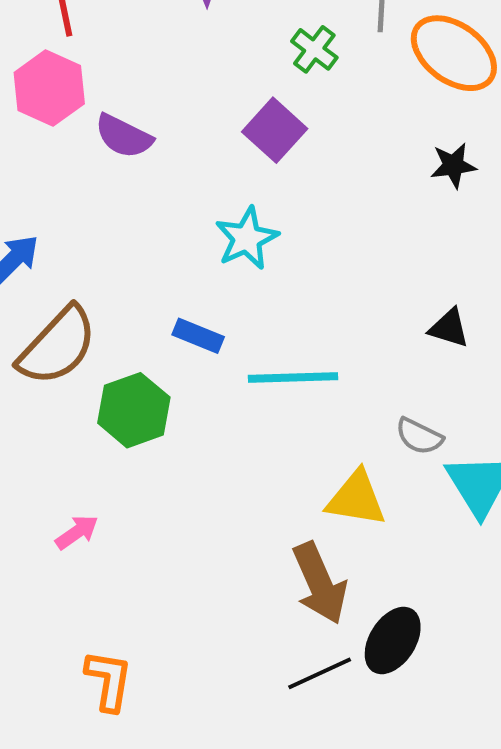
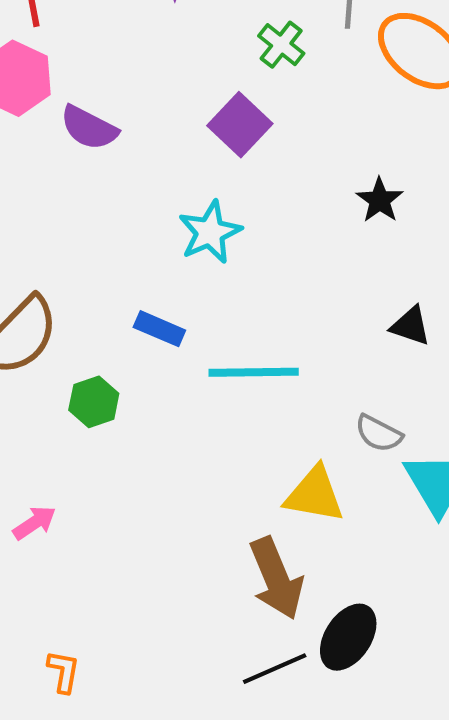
black star: (453, 165) -> (380, 200), moved, turned -30
green hexagon: (134, 410) -> (94, 402), size x0.7
orange L-shape: (109, 680) -> (63, 672), size x0.7

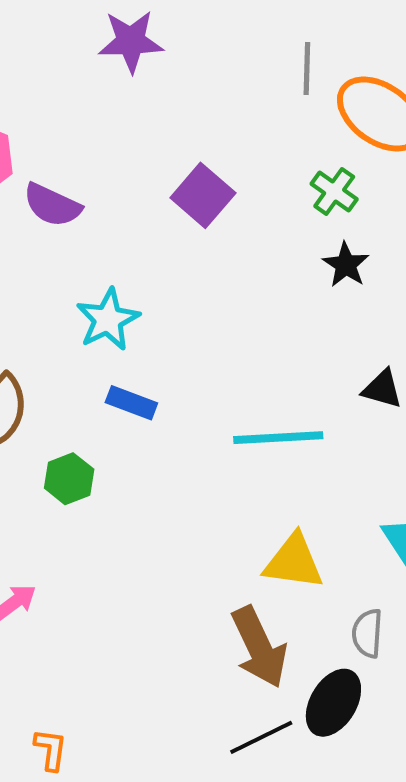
green cross: (281, 45) -> (334, 192), moved
cyan star: (210, 232) -> (108, 320), moved
cyan line: (254, 372) -> (278, 438), moved
gray semicircle: (379, 433) -> (367, 633), moved, turned 69

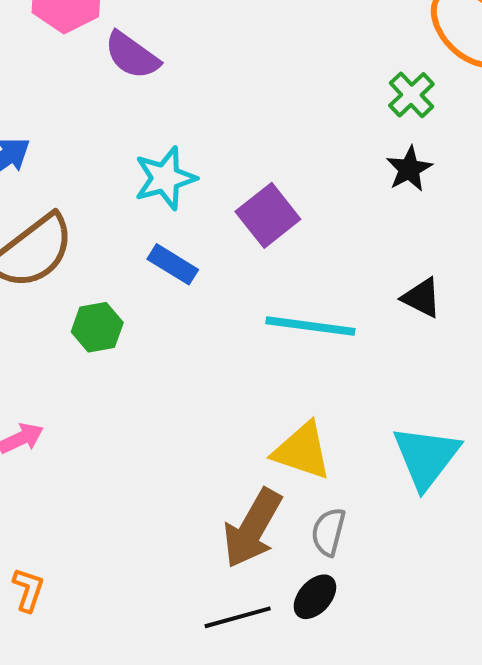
purple square: (203, 195) -> (268, 215), moved
gray semicircle: (367, 633) -> (328, 532), moved
brown arrow: (259, 647) -> (252, 528), turned 44
black ellipse: (333, 703) -> (315, 597), size x0.7

